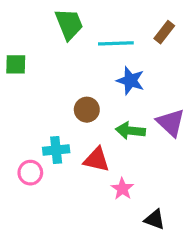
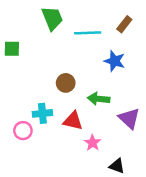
blue star: (130, 81) -> (115, 61), moved
purple triangle: (171, 123) -> (129, 118), moved

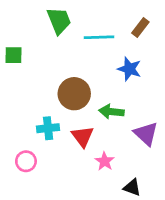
brown circle: (66, 83) -> (74, 94), size x1.5
red triangle: (73, 121) -> (82, 136), turned 40
pink circle: (23, 131) -> (26, 161), moved

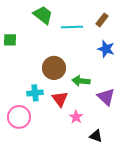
green trapezoid: (59, 21) -> (43, 15), turned -30
blue star: (129, 69) -> (106, 49), moved
pink circle: (26, 161) -> (19, 117), size x1.5

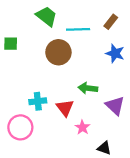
brown circle: (54, 68) -> (58, 52), moved

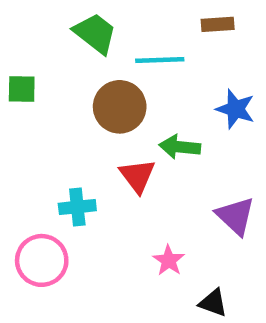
brown rectangle: (111, 22) -> (218, 24), moved, turned 48
green arrow: (88, 88) -> (180, 147), moved
red triangle: (65, 108) -> (137, 176), moved

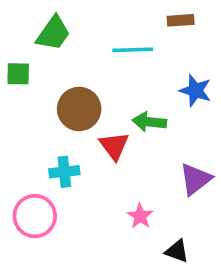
green trapezoid: (95, 33) -> (53, 33), moved, turned 87
brown circle: (120, 107) -> (79, 109), moved
purple triangle: (235, 216) -> (195, 179), turned 39

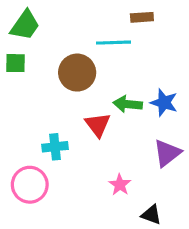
brown rectangle: (181, 20) -> (142, 17), moved
green trapezoid: (53, 33) -> (25, 25), moved
blue star: (195, 90) -> (164, 103), moved
brown circle: (79, 109) -> (77, 73), moved

